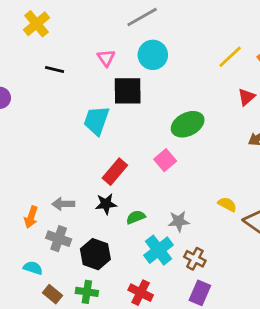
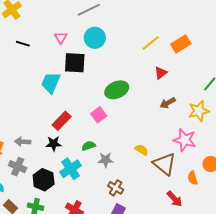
green semicircle: (136, 217) -> (89, 146), moved
cyan cross: (159, 250) -> (71, 169), moved

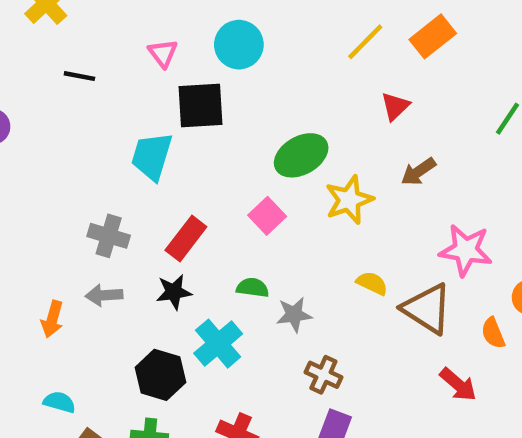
yellow star: (199, 111) -> (349, 200), moved
green semicircle: (89, 146) -> (253, 288), turned 32
gray cross: (18, 167) -> (109, 236), moved

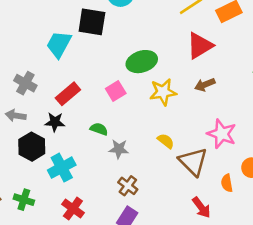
red triangle: (395, 106) -> (200, 46), size x1.6
cyan cross: (218, 344) -> (62, 168), moved
black hexagon: (160, 375) -> (32, 147), moved

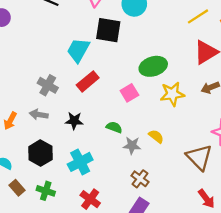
red rectangle: (68, 94) -> (88, 81), moved
yellow semicircle: (166, 141) -> (156, 136), moved
black hexagon: (32, 147) -> (40, 153), moved

